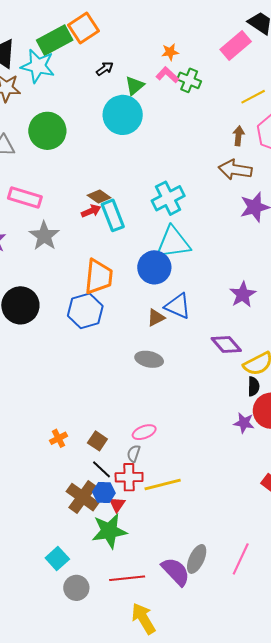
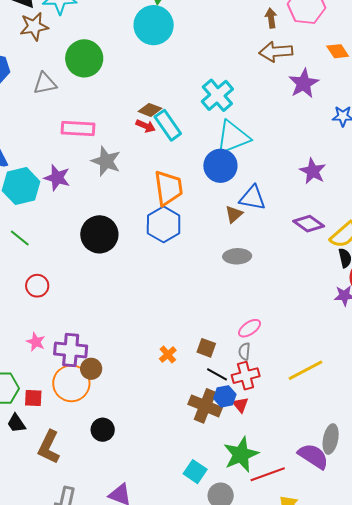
red arrow: (91, 211) -> (146, 126), turned 60
yellow line: (163, 484) -> (306, 370), moved
green star: (109, 531) -> (241, 455), moved

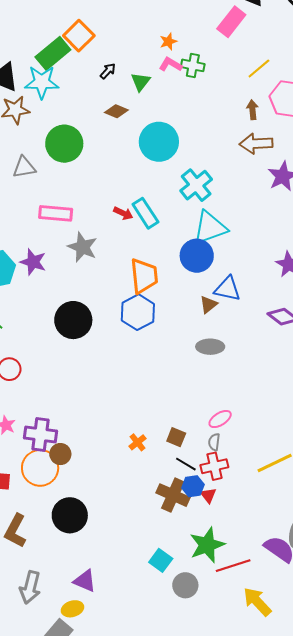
cyan circle: (154, 25) -> (159, 142), moved
brown diamond: (150, 110) -> (116, 111), moved
black circle: (103, 430) -> (70, 515), size x1.5

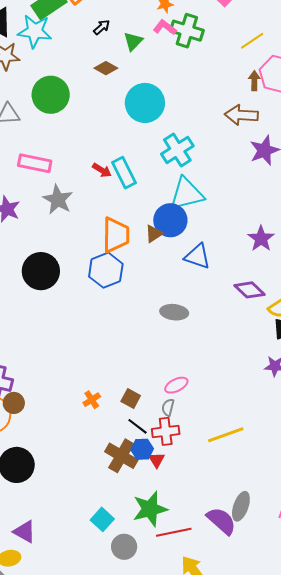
green cross: (193, 65) -> (187, 31), size x1.4
brown arrow: (252, 110) -> (254, 81), moved
brown triangle: (208, 305) -> (154, 234), moved

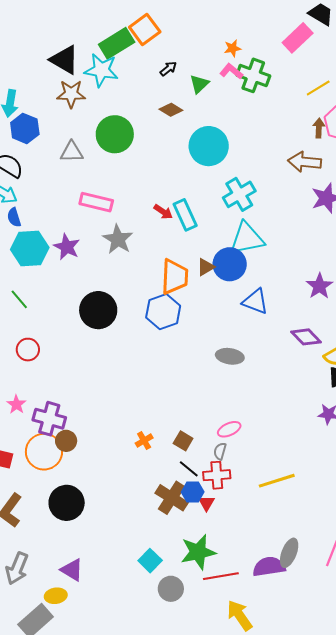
brown triangle: (154, 234) -> (206, 267), moved
purple semicircle: (221, 521) -> (269, 567), turned -52

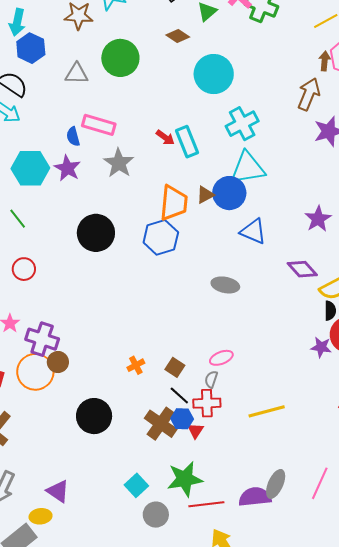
brown arrow: (305, 162) -> (309, 94), turned 104
blue semicircle: (14, 217) -> (73, 136), moved
black circle: (67, 503) -> (94, 416), moved

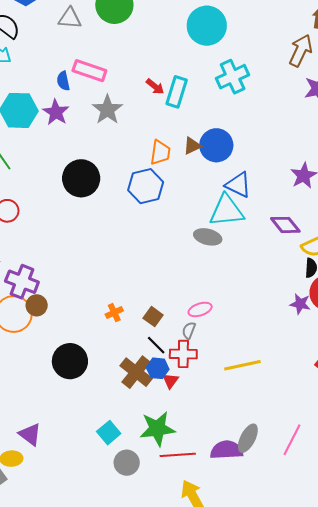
cyan rectangle: (187, 142) -> (177, 92), turned 36
cyan triangle: (248, 168) -> (227, 211), moved
orange trapezoid: (174, 203) -> (160, 152), size x0.7

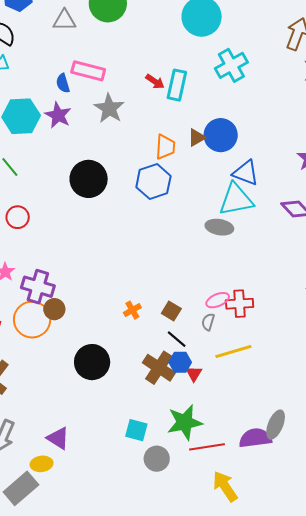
red cross: (183, 354) -> (240, 304), moved
yellow line: (242, 365) -> (233, 352), moved
cyan square: (109, 433) -> (136, 430), turned -30

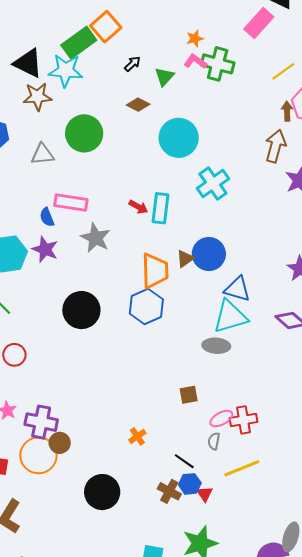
orange trapezoid: (165, 147) -> (155, 271), size x1.4
brown square: (171, 311) -> (189, 395), moved, turned -36
brown cross: (159, 368) -> (169, 491), size x0.7

